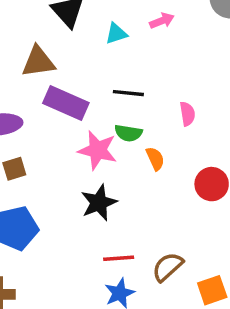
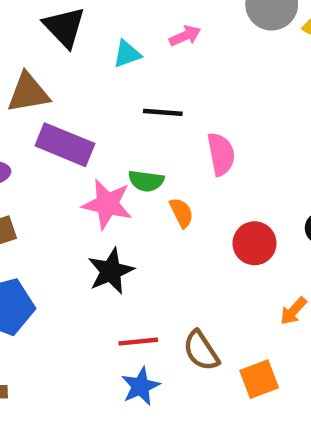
black line: (128, 93) -> (163, 112), moved
pink semicircle: (187, 114) -> (221, 154), size x1.4
brown semicircle: (168, 267) -> (201, 351), turned -80

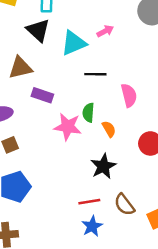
cyan triangle: (127, 54) -> (74, 43), size x1.6
purple rectangle: (65, 145) -> (42, 95), size x0.7
green semicircle: (146, 181) -> (88, 113), turned 90
black star: (111, 271) -> (103, 166), moved

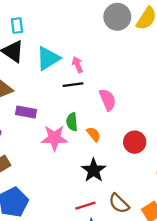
pink arrow: (105, 31) -> (77, 65), moved, turned -77

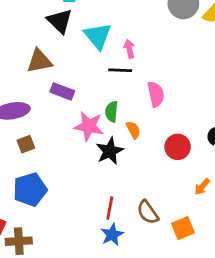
cyan triangle: (48, 58) -> (98, 36), turned -48
black star: (94, 170) -> (110, 151), moved
red line: (85, 206) -> (110, 208), turned -72

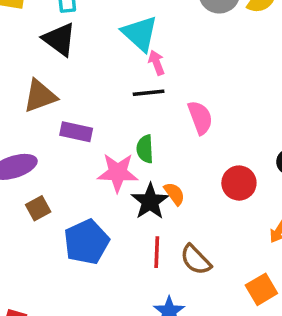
cyan triangle: (98, 36) -> (140, 33), moved
orange semicircle: (133, 130) -> (174, 194), moved
blue pentagon: (30, 190) -> (86, 242), moved
red line: (110, 208) -> (157, 252), moved
brown semicircle: (148, 212) -> (196, 260), moved

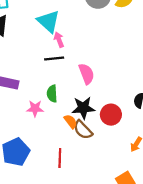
pink star: (118, 173) -> (35, 108), size x0.7
black star: (150, 201) -> (83, 108), moved, turned 30
brown semicircle: (196, 260) -> (83, 130), moved

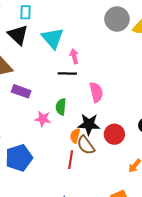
cyan triangle: (48, 21) -> (53, 38), moved
orange semicircle: (71, 121) -> (75, 136), turned -136
red line: (60, 158) -> (71, 160), moved

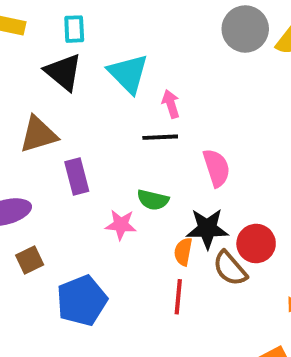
purple rectangle: (21, 91) -> (77, 177), turned 60
green semicircle: (61, 107) -> (153, 200), turned -77
brown semicircle: (86, 145) -> (230, 268), moved

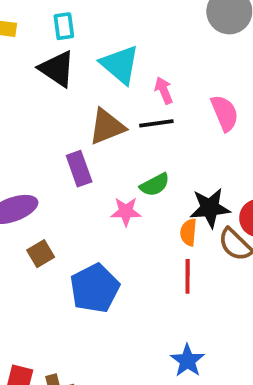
brown triangle: (38, 134) -> (107, 127), moved
pink semicircle: (217, 168) -> (225, 113), moved
green semicircle: (153, 200) -> (155, 185), turned -36

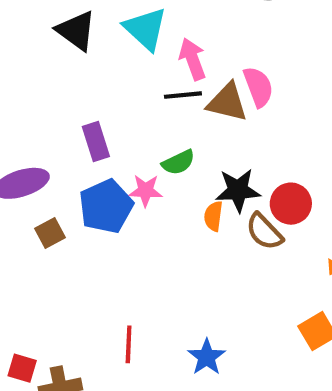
pink arrow: (164, 90) -> (193, 59), size x1.4
brown triangle: (107, 127) -> (227, 102), moved, turned 33
red line: (188, 276) -> (129, 344), moved
blue pentagon: (95, 288) -> (106, 206), moved

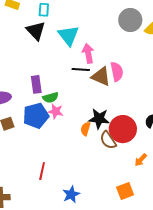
green semicircle: (178, 162) -> (51, 98), moved
red circle: (291, 204) -> (123, 129), size x1.4
red line: (129, 344) -> (42, 171), moved

